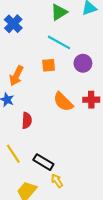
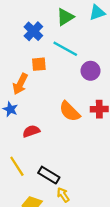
blue cross: (13, 24) -> (33, 31), moved
orange square: (49, 65) -> (39, 64), moved
red semicircle: (27, 120) -> (31, 131), turned -112

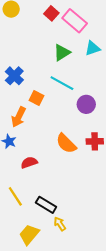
blue cross: (33, 31) -> (14, 76), moved
orange square: (39, 64) -> (37, 98), turned 32

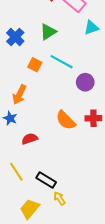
green triangle: (62, 52) -> (48, 32), moved
blue cross: (14, 76) -> (15, 37), moved
orange square: (37, 98) -> (35, 65), moved

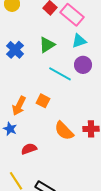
cyan triangle: (91, 28) -> (79, 41), moved
orange square: (35, 65) -> (43, 101), moved
purple circle: (85, 82) -> (83, 65), moved

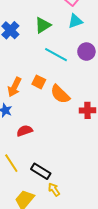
purple circle: (83, 65) -> (86, 52), moved
orange semicircle: (64, 131) -> (60, 94), moved

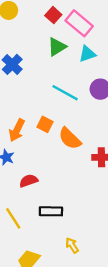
green triangle: (43, 25) -> (57, 47), moved
black rectangle: (41, 171) -> (51, 211), moved, turned -30
yellow arrow: (54, 190) -> (72, 245), moved

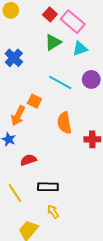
orange square: (45, 124) -> (35, 101), moved
orange semicircle: (70, 138) -> (64, 123), turned 35
yellow arrow: (72, 245) -> (53, 212), moved

